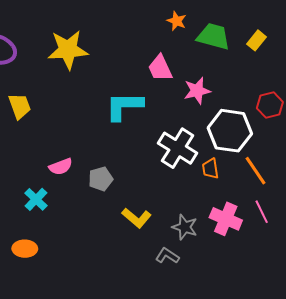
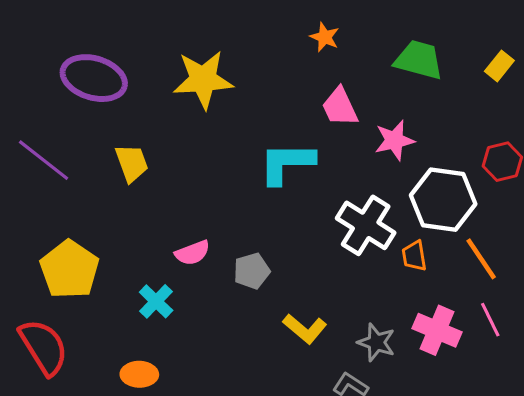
orange star: (177, 21) -> (325, 37), moved
yellow rectangle: (257, 40) -> (499, 66), moved

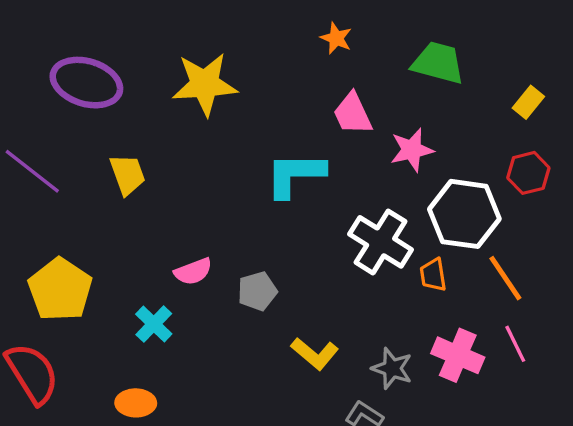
yellow rectangle: (499, 66) -> (528, 102), moved

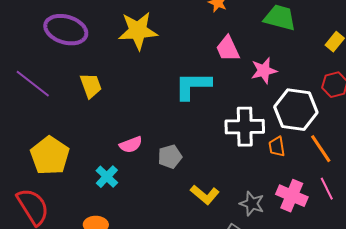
white cross: (381, 242) -> (245, 127), turned -33

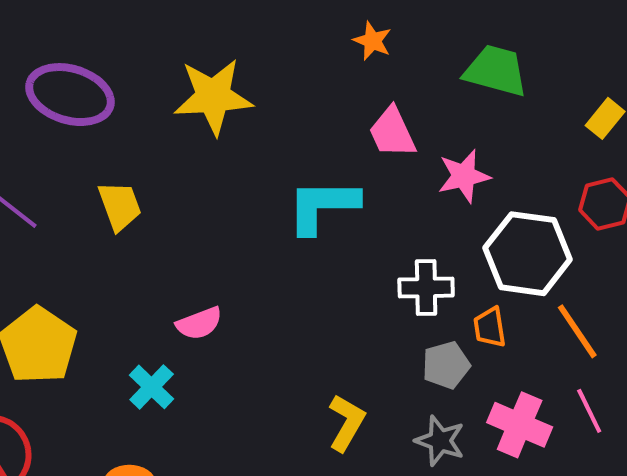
white cross: (245, 127) -> (426, 288), size x0.7
gray pentagon: (170, 157) -> (446, 365), moved
yellow L-shape: (205, 195) -> (347, 423), turned -100

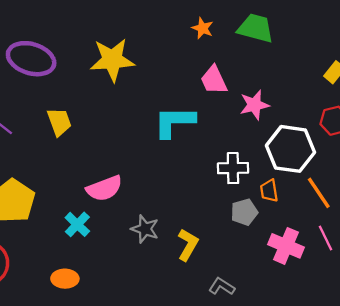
green trapezoid: (496, 71) -> (256, 28), moved
pink semicircle: (199, 323) -> (104, 188), size x1.4
gray star: (440, 441) -> (145, 229), moved

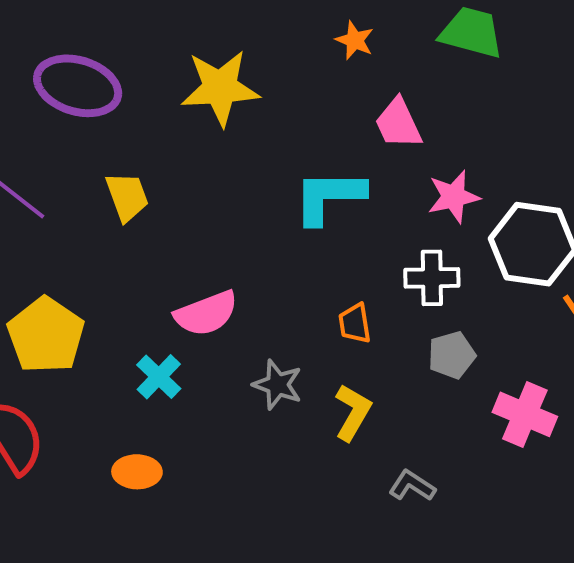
orange star: (203, 28) -> (355, 40), moved
pink star: (254, 105) -> (454, 197), moved
orange trapezoid: (269, 191) -> (355, 323), moved

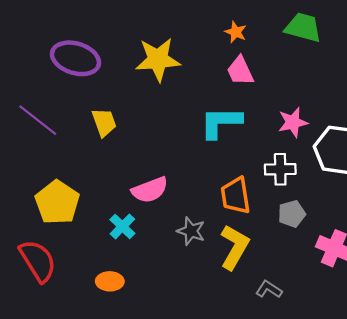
pink trapezoid: (398, 123) -> (240, 71), moved
orange trapezoid: (355, 323) -> (236, 196), size x1.6
yellow L-shape: (353, 412) -> (234, 247), size x1.4

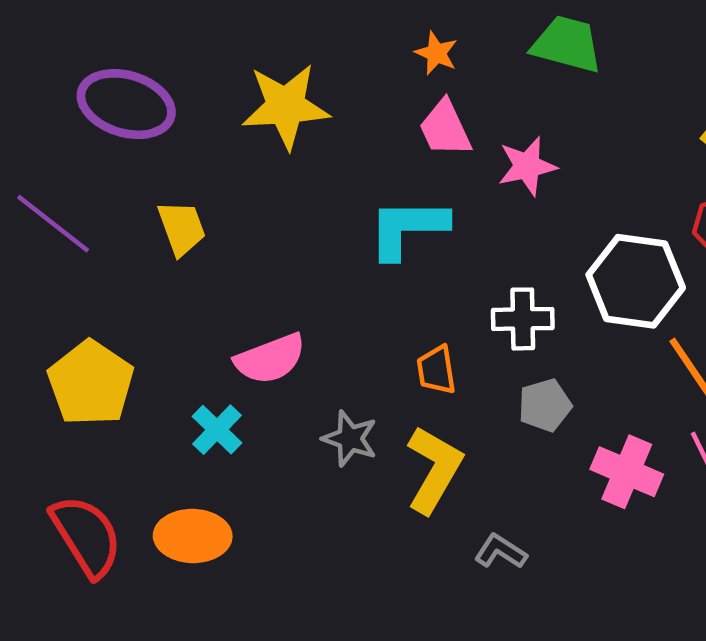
pink star: (293, 122) -> (527, 166), moved
orange trapezoid: (236, 196) -> (436, 370), size x0.7
red semicircle: (38, 261) -> (86, 536), moved
orange ellipse: (110, 281) -> (193, 536), size x1.4

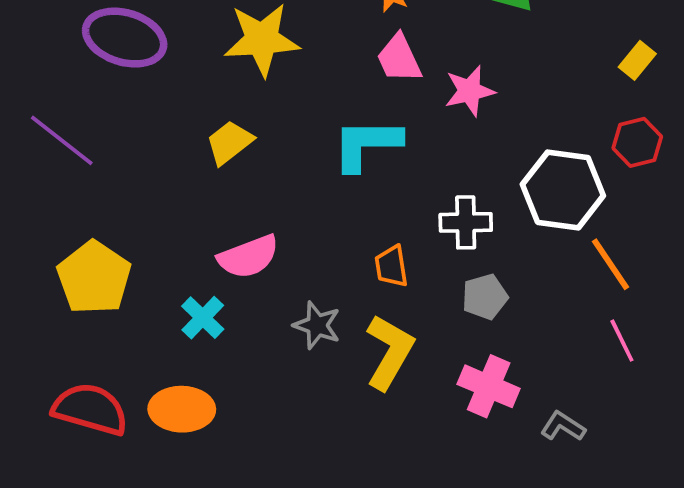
yellow trapezoid: (182, 228) -> (229, 142), moved, turned -108
pink cross: (627, 472) -> (489, 386), moved
red semicircle: (86, 536) -> (90, 409), turned -42
gray L-shape: (501, 551) -> (563, 426), moved

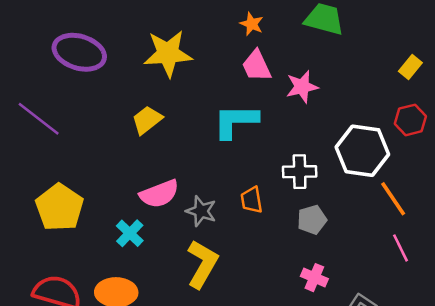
gray star: (317, 325) -> (201, 211), moved
yellow L-shape: (389, 352) -> (202, 264), moved
pink cross: (489, 386) -> (314, 278), size x0.7

